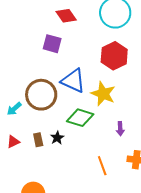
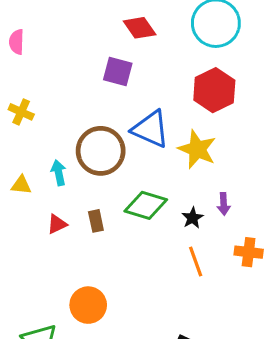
cyan arrow: (14, 109) -> (59, 173), turned 119
green diamond: (80, 118) -> (146, 205), moved
black star: (57, 138) -> (193, 218), moved

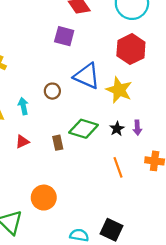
brown circle: (101, 151) -> (52, 91), size x0.5
black star: (193, 218) -> (117, 129), moved
brown rectangle: (96, 221) -> (58, 143), moved

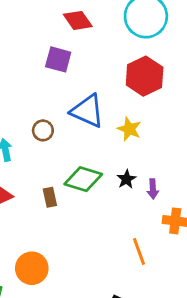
yellow star: (119, 90) -> (129, 129), size x0.7
purple arrow: (137, 128) -> (153, 189), moved
orange line: (118, 167) -> (139, 252), moved

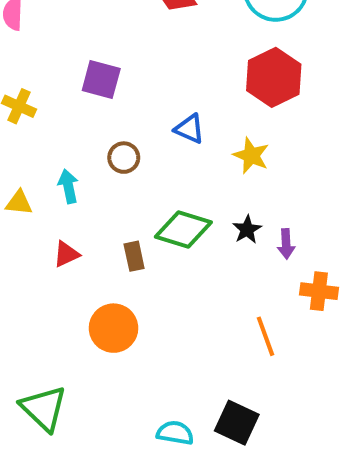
purple square: (58, 59) -> (101, 80), moved
blue triangle: (87, 111) -> (190, 129), size x0.6
orange circle: (32, 268) -> (114, 328), moved

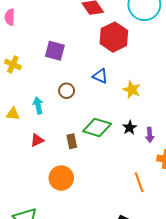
red hexagon: (274, 77) -> (114, 37), moved

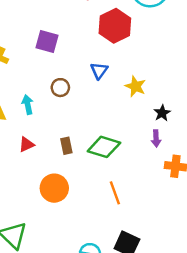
blue triangle: (100, 76) -> (99, 71), turned 42
green diamond: (97, 128) -> (104, 147), moved
black star: (130, 128) -> (162, 113), moved
orange line: (139, 182) -> (115, 193), moved

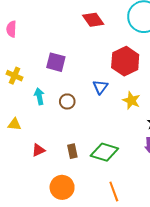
red hexagon: (115, 26) -> (125, 61), moved
cyan arrow: (28, 105) -> (39, 96), moved

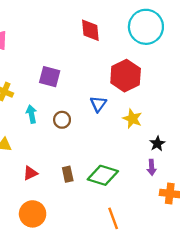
red diamond: (93, 20) -> (90, 30), turned 30
orange circle: (62, 187) -> (33, 214), moved

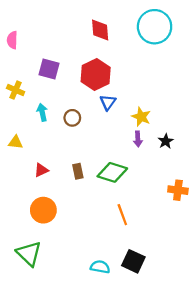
red hexagon: (126, 76) -> (96, 74), moved
purple square: (50, 77) -> (49, 69), moved
purple arrow: (152, 167) -> (138, 139), moved

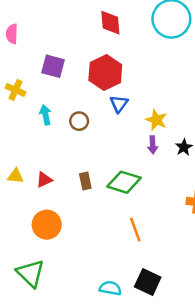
yellow triangle: (16, 142) -> (16, 176), moved

